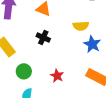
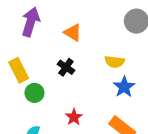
green circle: (24, 71) -> (34, 93), moved

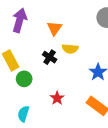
orange triangle: (73, 33) -> (54, 28), turned 35
yellow semicircle: (115, 62) -> (70, 49), moved

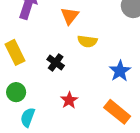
black cross: (50, 57) -> (56, 62), moved
green circle: (24, 79) -> (16, 92), moved

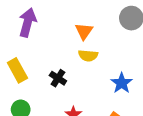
orange triangle: (70, 16) -> (84, 31), moved

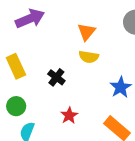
purple arrow: (28, 22) -> (30, 19), turned 48

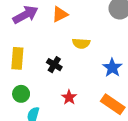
orange triangle: (86, 32) -> (60, 14), moved, turned 30
yellow rectangle: (16, 66) -> (17, 58), turned 35

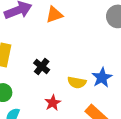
yellow semicircle: (81, 43) -> (77, 82), moved

